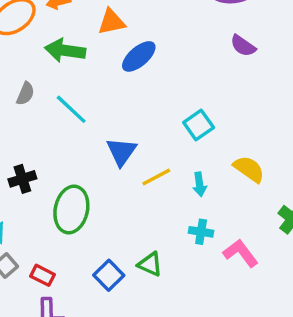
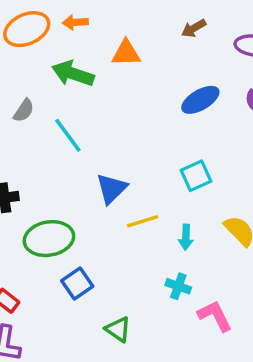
blue ellipse: (139, 56) -> (200, 100), moved
green ellipse: (71, 209) -> (49, 239), turned 57
green triangle: (150, 264) -> (118, 329), moved
blue square: (109, 275) -> (77, 283), moved

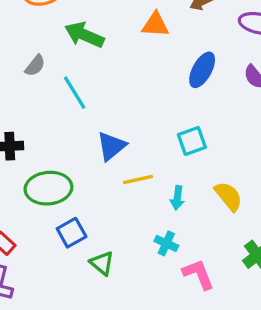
orange triangle: (126, 53) -> (155, 25), moved
blue ellipse: (200, 100) -> (202, 70), turned -36
green triangle: (118, 329) -> (102, 263), moved

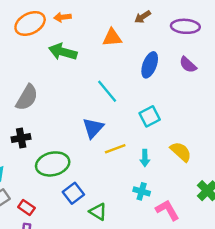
gray semicircle: (35, 66) -> (27, 98), moved, size x1.6
cyan line: (75, 93) -> (107, 91), moved

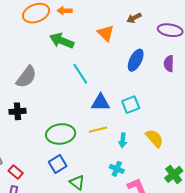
orange triangle: (112, 38) -> (106, 33), turned 42
purple semicircle: (188, 65) -> (169, 64), turned 42
cyan line: (107, 91) -> (80, 74), moved
blue triangle: (93, 128) -> (101, 103), moved, turned 42
green ellipse: (53, 164) -> (61, 134), moved

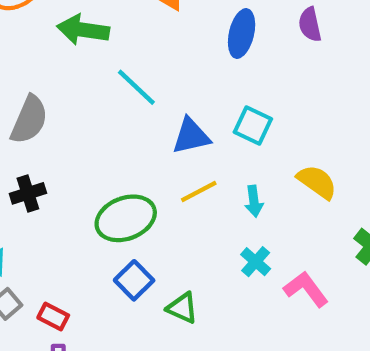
cyan square: (131, 105) -> (253, 125), turned -30
cyan cross: (117, 169) -> (256, 262), turned 32

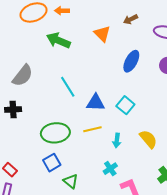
cyan line: (136, 87) -> (68, 87), moved

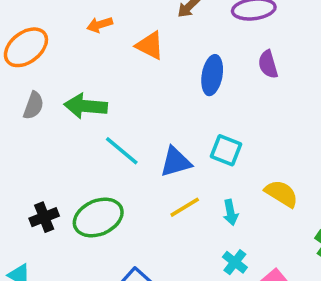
orange arrow: (62, 11) -> (100, 25), moved
green arrow: (58, 40) -> (86, 106), moved
gray semicircle: (23, 76) -> (33, 105), moved, size x0.7
green ellipse: (55, 133) -> (98, 218), moved

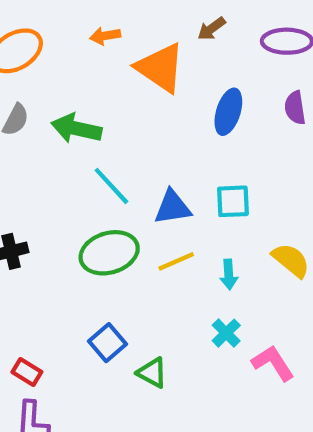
orange triangle: (150, 45) -> (160, 68), size x1.5
cyan square: (226, 150) -> (233, 201), turned -32
green ellipse: (98, 218) -> (109, 253), moved

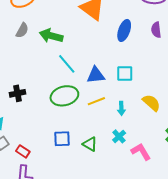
blue square: (107, 343) -> (62, 139), turned 36
green triangle: (152, 373) -> (90, 144), moved

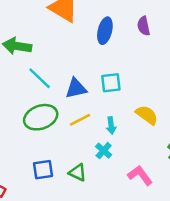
cyan cross: (119, 136) -> (104, 151), moved

